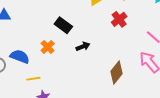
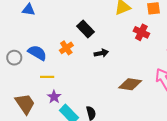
red cross: (119, 19) -> (141, 32), turned -35
brown diamond: (116, 72) -> (130, 84), turned 50

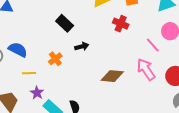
orange cross: (66, 48) -> (55, 59), moved

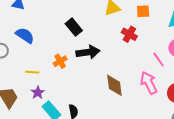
black arrow: (82, 46) -> (88, 52), size x1.6
blue semicircle: (18, 50) -> (25, 35), moved
brown diamond: (112, 76) -> (114, 85), turned 70

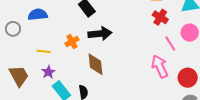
red cross: (129, 34) -> (160, 17), moved
blue semicircle: (25, 35) -> (38, 15), turned -42
brown diamond: (114, 85) -> (96, 64), moved

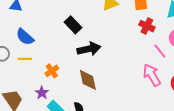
blue semicircle: (38, 15) -> (25, 37), turned -126
orange cross: (72, 42) -> (52, 71), moved
yellow line: (44, 51) -> (25, 59), moved

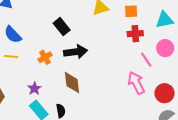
red cross: (147, 26) -> (135, 34), turned -35
orange cross: (52, 71) -> (45, 57), moved
purple star: (42, 93) -> (34, 89), moved

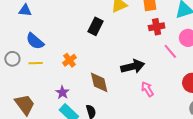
black rectangle: (62, 27) -> (96, 26), moved, turned 72
black arrow: (76, 52) -> (133, 66), moved
pink arrow: (136, 83) -> (147, 89), moved, size x0.7

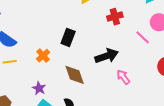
black rectangle: (96, 26) -> (68, 37), moved
red cross: (157, 27) -> (115, 17), moved

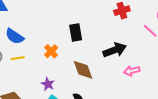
black rectangle: (68, 37) -> (76, 32), turned -30
pink arrow: (123, 77) -> (132, 71), turned -63

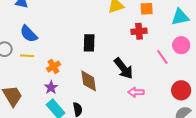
black arrow: (115, 50) -> (124, 68), turned 60
orange cross: (51, 51) -> (53, 67), moved

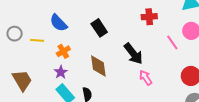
blue semicircle: (29, 34) -> (58, 23), moved
black rectangle: (89, 43) -> (99, 28), turned -36
pink arrow: (136, 92) -> (146, 78), turned 56

